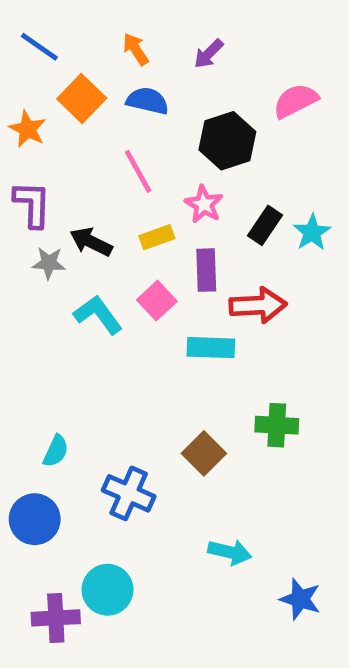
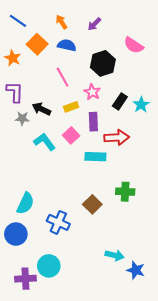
pink semicircle: (296, 101) -> (134, 45), turned -120
cyan semicircle: (56, 451) -> (25, 203), size x1.5
cyan arrow: (230, 552) -> (115, 255), moved

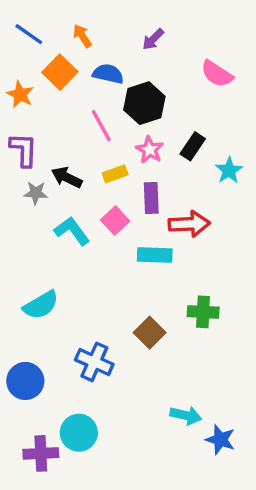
orange arrow: (61, 22) -> (82, 36), moved
black hexagon: (103, 63) -> (144, 103), moved
black rectangle: (120, 101) -> (193, 146), moved
cyan semicircle: (25, 203) -> (41, 305), moved, turned 35

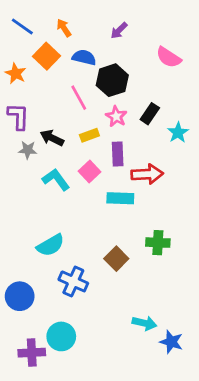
cyan semicircle: (41, 305) -> (51, 245), moved

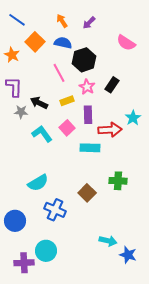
orange arrow: (64, 28) -> (62, 21), moved
cyan star: (178, 133) -> (133, 118), moved

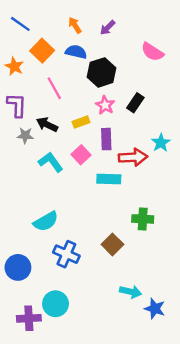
pink line: (59, 73) -> (54, 88), moved
brown square: (87, 193) -> (112, 244), moved

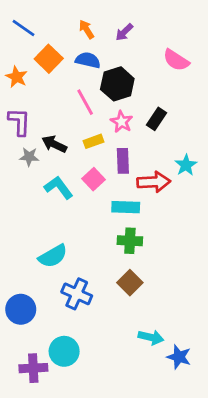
pink line: (54, 88) -> (85, 102), moved
green cross: (143, 219) -> (130, 241), moved

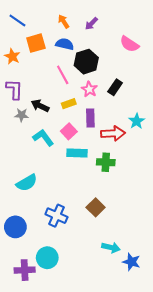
orange square: (49, 59) -> (36, 43), turned 30
cyan rectangle: (126, 207) -> (77, 153), moved
green cross: (130, 241) -> (106, 162), moved
cyan semicircle: (53, 256) -> (27, 183), moved

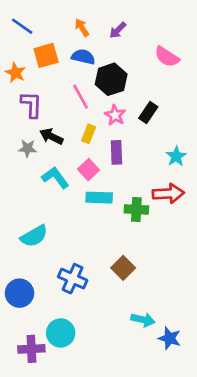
purple L-shape: (14, 89) -> (31, 105), moved
yellow rectangle: (69, 104) -> (89, 134), turned -48
red arrow: (113, 133) -> (168, 194), moved

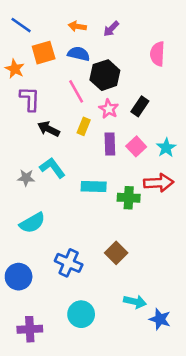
orange arrow: (82, 28) -> (77, 26), turned -48
pink semicircle: (167, 57) -> (157, 54), turned 60
gray star: (27, 148) -> (26, 178), moved
pink square: (89, 170) -> (136, 146), moved
cyan circle: (61, 333) -> (81, 314), moved

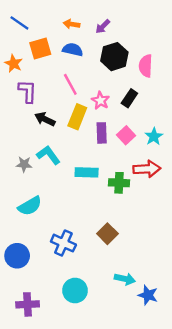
pink semicircle: (157, 54) -> (146, 66), moved
black hexagon: (105, 75) -> (114, 57), moved
yellow rectangle: (84, 126) -> (77, 117), size x1.5

